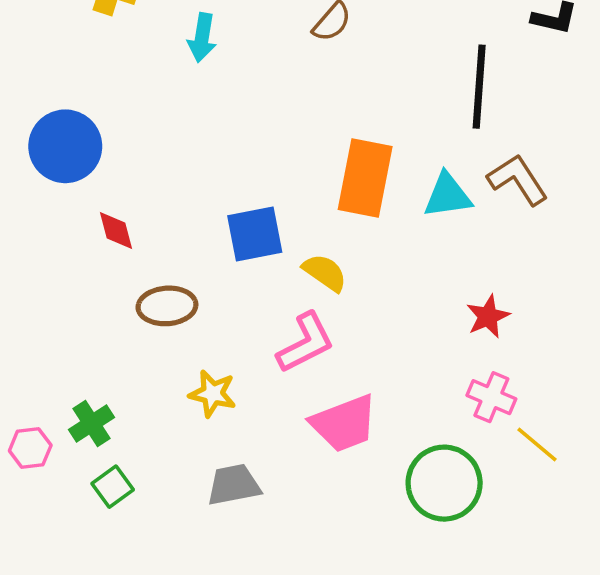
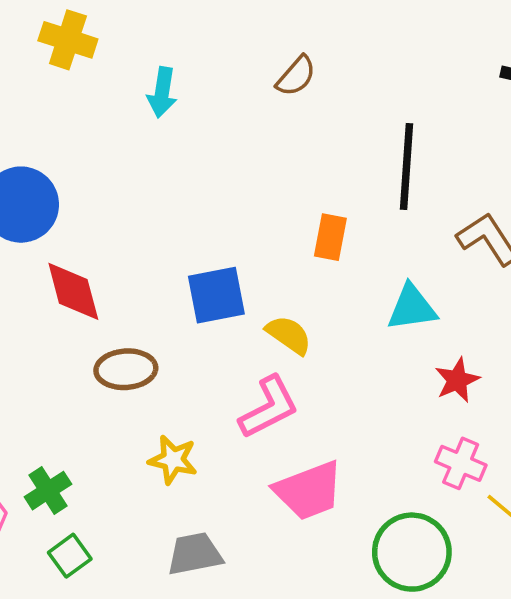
black line: (479, 87) -> (406, 167), moved
orange rectangle: (365, 178) -> (330, 237), size x0.6
cyan triangle: (448, 195) -> (412, 308), moved
red diamond: (116, 231) -> (73, 291), size x1.5

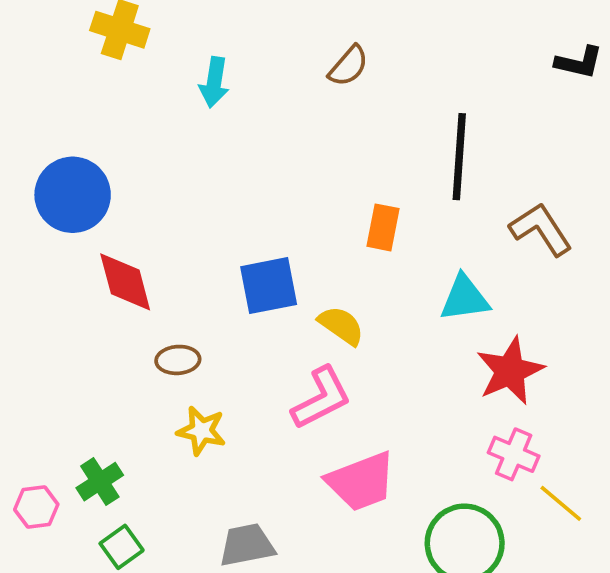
brown ellipse: (126, 369) -> (178, 360), size x0.7
red star: (457, 380) -> (510, 371), size x1.5
yellow star: (173, 460) -> (201, 431), moved

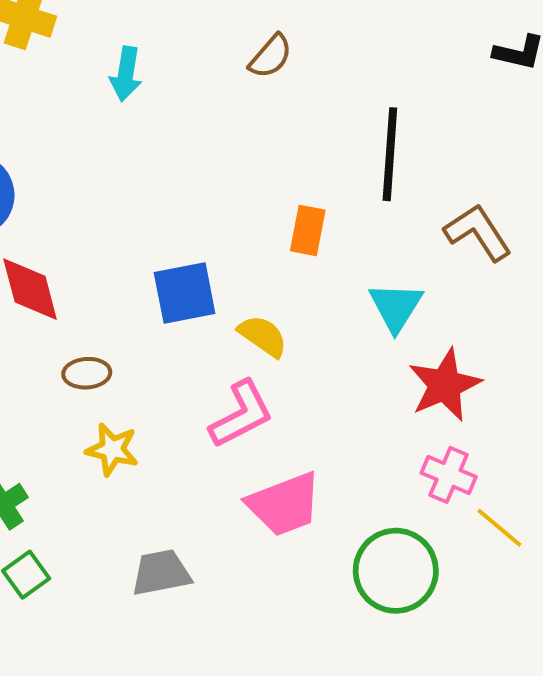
cyan triangle: (465, 298) -> (396, 307), turned -50

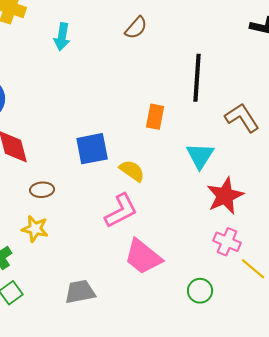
yellow star: (112, 449) -> (35, 229), moved
pink trapezoid: (284, 504) -> (143, 257), turned 60
green circle: (396, 571) -> (200, 291), size x0.6

